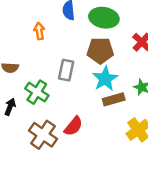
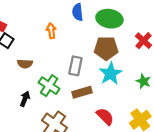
brown rectangle: (114, 99) -> (82, 92), moved
red semicircle: (73, 126) -> (105, 116), moved, turned -84

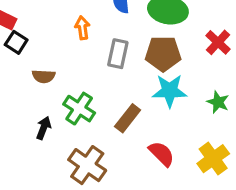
gray rectangle: (75, 66) -> (118, 54), moved
cyan star: (111, 74) -> (170, 91), turned 30
brown rectangle: (82, 92) -> (128, 118), turned -36

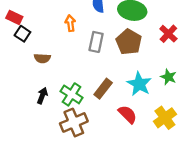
brown pentagon: (163, 54) -> (129, 42), turned 30
cyan star: (170, 91) -> (139, 84), moved, turned 30
green cross: (79, 109) -> (72, 94), moved
brown cross: (87, 165) -> (74, 122), turned 32

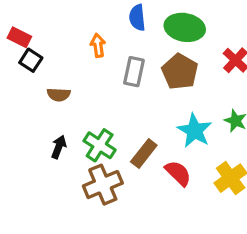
brown rectangle: (103, 89) -> (144, 153), moved

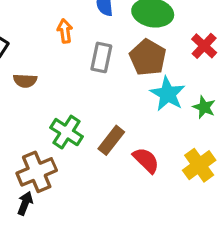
cyan star: (195, 131) -> (168, 94), moved
black arrow: (59, 147) -> (25, 203), moved
brown cross: (103, 185) -> (37, 172), moved

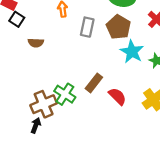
green cross: (67, 132) -> (65, 94), moved

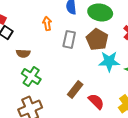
cyan star: (132, 52) -> (109, 61), turned -30
green cross: (65, 94) -> (31, 76), moved

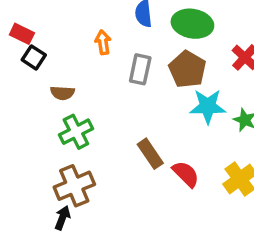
green cross: (31, 76) -> (76, 132), turned 30
brown rectangle: (75, 89) -> (150, 154), turned -72

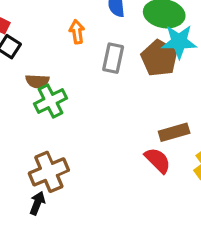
cyan star: (208, 106) -> (179, 42), moved
green cross: (76, 132) -> (51, 101), moved
brown rectangle: (150, 154) -> (174, 132), moved, turned -72

